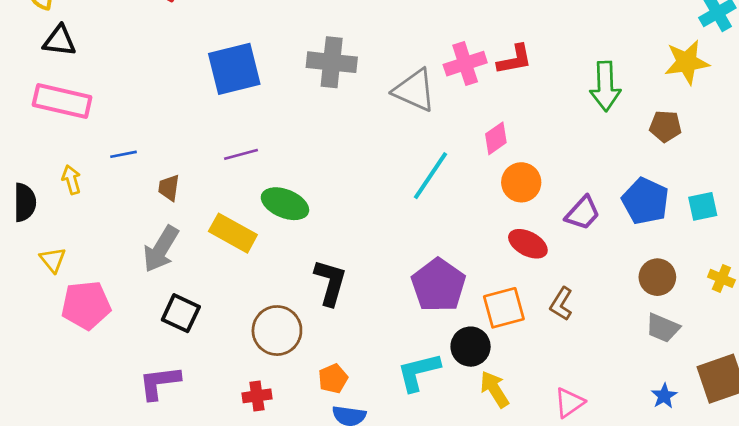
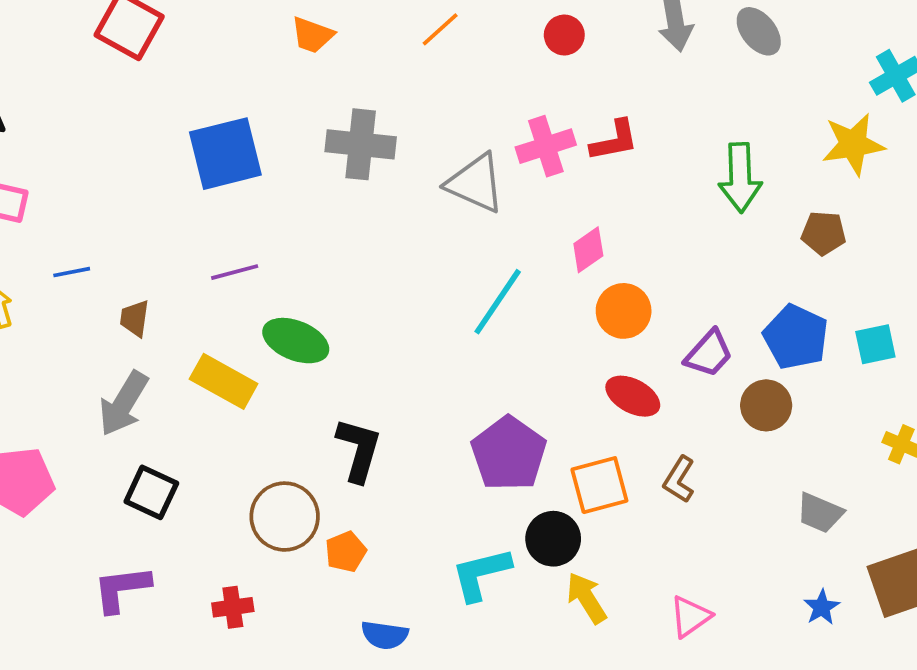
brown circle: (657, 277) -> (766, 405), moved
orange pentagon: (333, 379) -> (346, 552), moved
red cross: (257, 396) -> (233, 607), moved

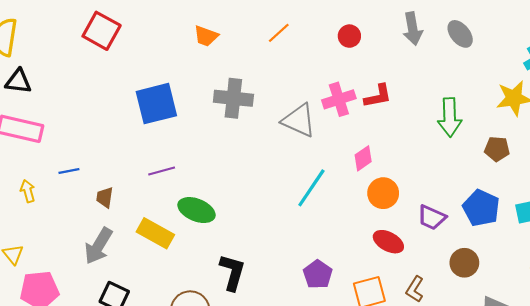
purple trapezoid: (709, 354) -> (432, 217), turned 72
brown circle: (766, 405) -> (464, 263), moved
purple pentagon: (509, 454) -> (318, 274), size x0.7

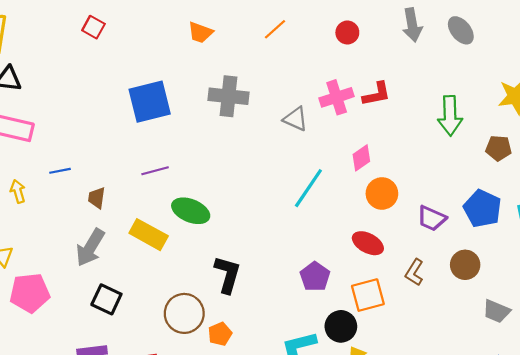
red square: (102, 31) -> (93, 27), size x0.6
gray triangle: (299, 120) -> (296, 119), size x0.7
red ellipse: (388, 242) -> (368, 243), moved
brown L-shape: (415, 289) -> (414, 272), moved

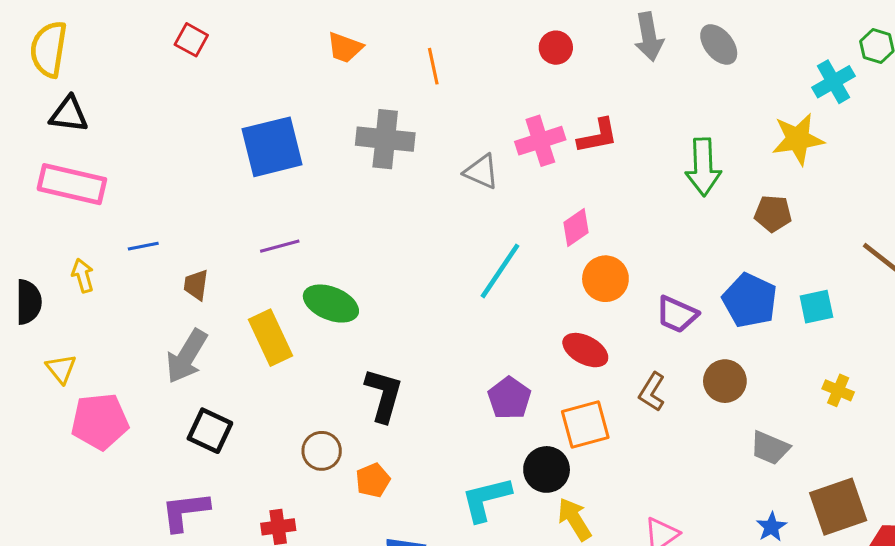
orange line: (275, 29) -> (433, 66), moved, turned -60
yellow rectangle: (149, 235) -> (270, 338), turned 36
brown circle: (184, 313) -> (322, 451), size x0.7

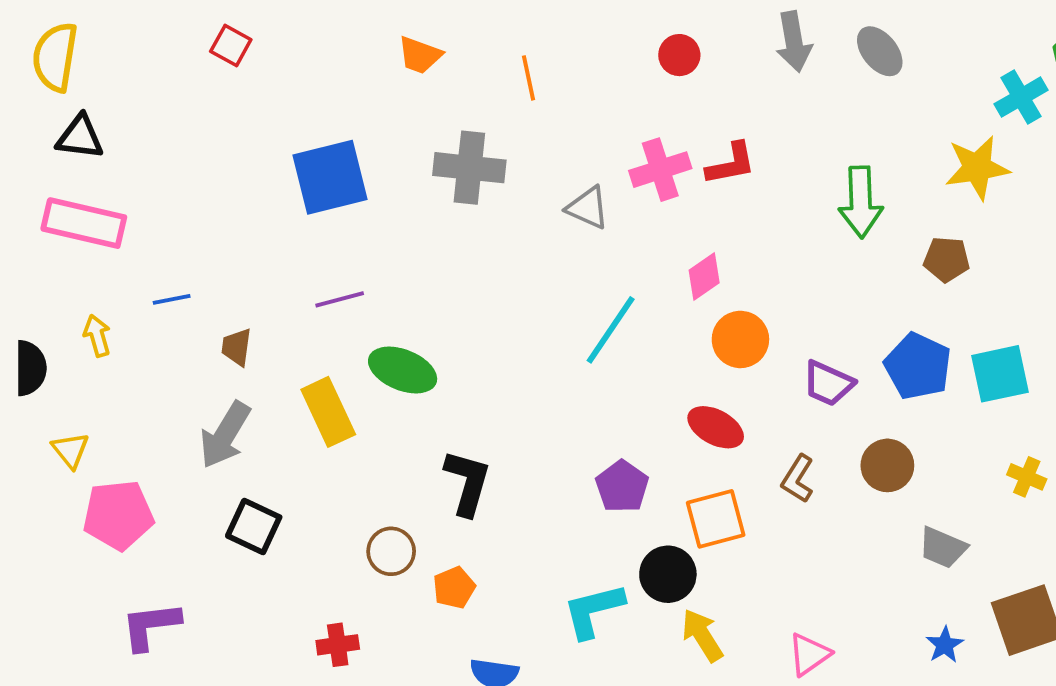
cyan square: (816, 307) -> (1000, 374), size x1.4
purple L-shape: (185, 511) -> (151, 626), moved

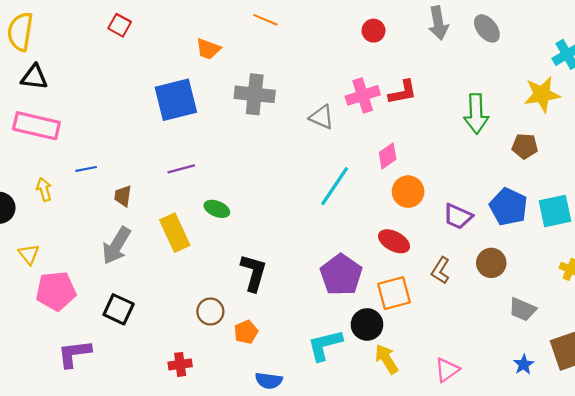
orange trapezoid: (420, 55) -> (208, 49), moved
orange line: (529, 78) -> (265, 20), moved, turned -55
green ellipse: (403, 370) -> (217, 209), size x0.7
purple pentagon: (622, 486) -> (341, 275), size x1.4
black square: (254, 527) -> (119, 309), moved

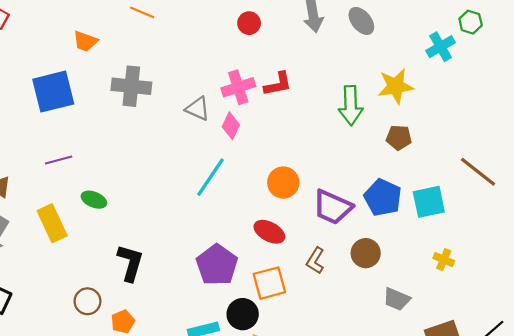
yellow star: (542, 94) -> (396, 86), moved
pink diamond: (388, 156) -> (231, 126), moved, turned -30
purple trapezoid: (458, 216) -> (332, 207), size x1.4

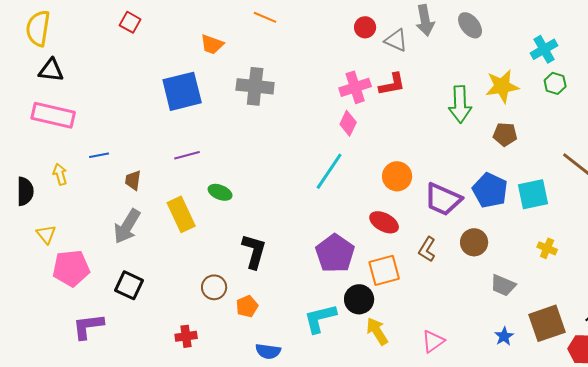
green hexagon: (471, 22) -> (555, 83), moved
gray triangle: (198, 109) -> (396, 40), moved

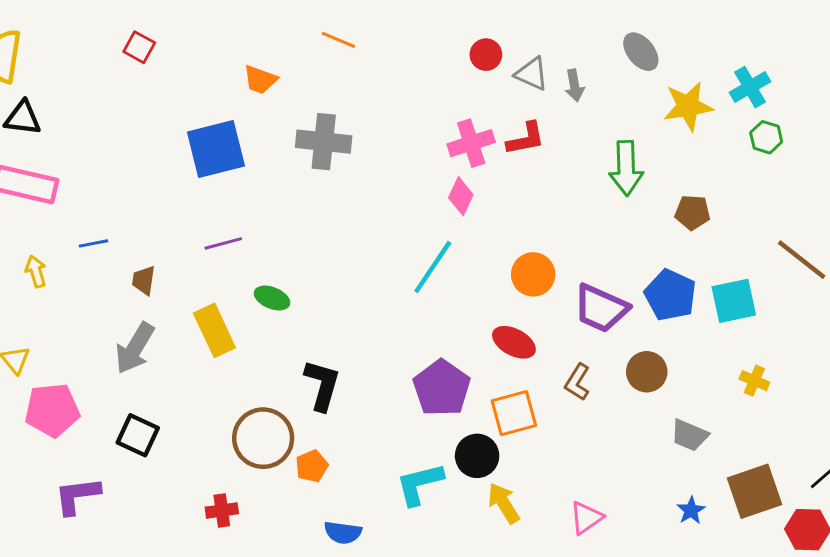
gray arrow: (425, 20) -> (574, 86), moved, size x0.7
yellow star: (502, 86) -> (688, 106), moved
brown circle: (214, 287) -> (263, 438), size x1.6

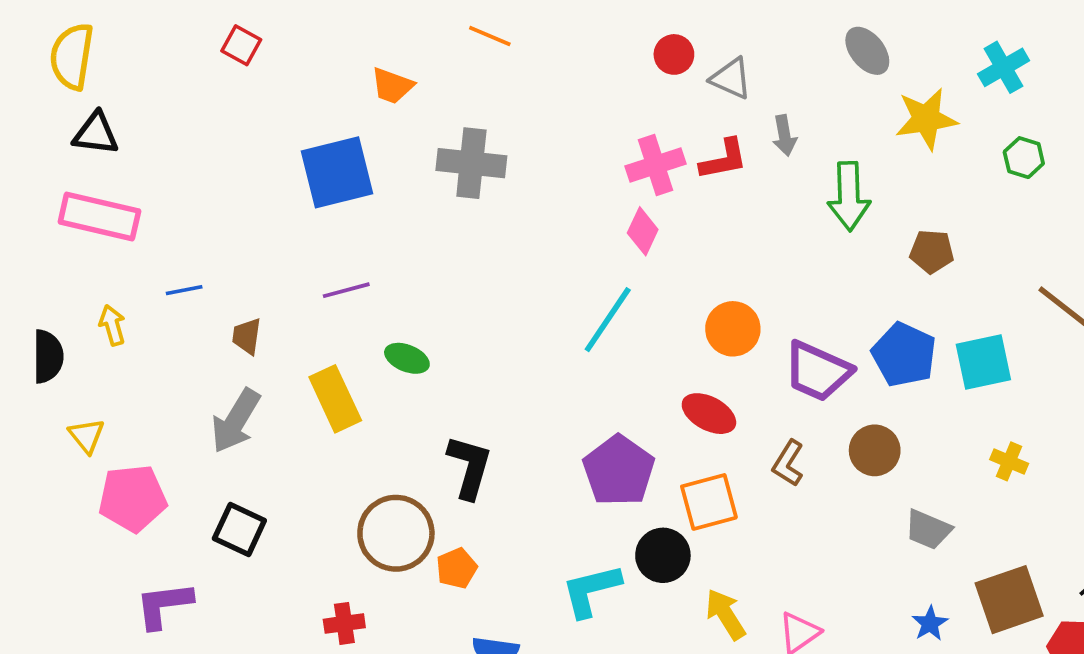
gray arrow: (574, 86) -> (784, 135), moved
cyan cross: (750, 87) -> (1004, 67), moved
yellow arrow: (504, 503) -> (726, 614), moved

